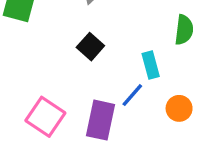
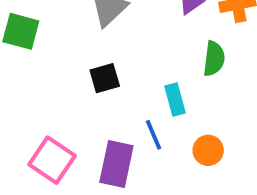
black square: (90, 47) -> (105, 78), turned 32
blue line: (132, 95) -> (154, 135), turned -64

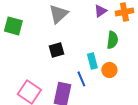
orange circle: (208, 150) -> (109, 70), moved

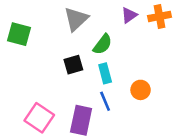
green semicircle: (112, 40) -> (103, 44), moved, turned 30
cyan rectangle: (92, 61) -> (105, 73), moved

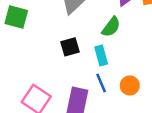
green semicircle: (103, 44) -> (111, 27), moved
orange circle: (141, 90) -> (130, 85), moved

